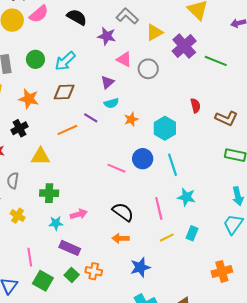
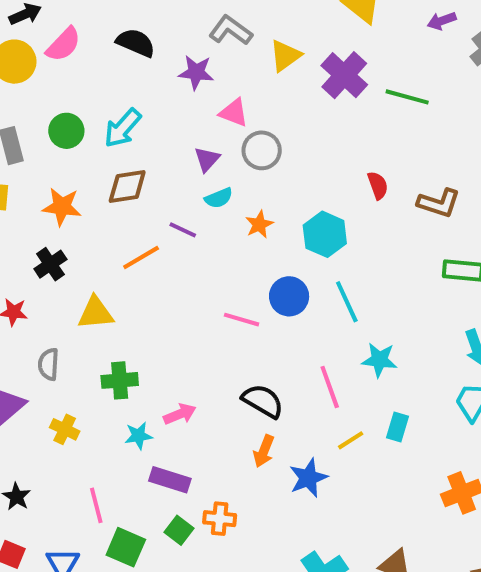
gray circle: (148, 69) -> (262, 150), moved
orange arrow: (121, 238) -> (264, 451), turned -63
blue star: (140, 267) -> (308, 478), moved

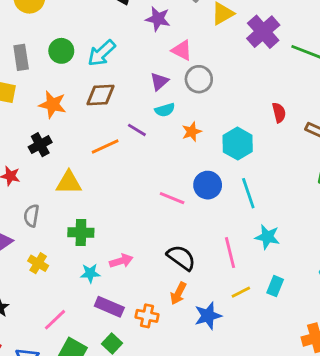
pink line: (96, 505) -> (55, 320), turned 55
orange cross: (220, 519) -> (147, 316), moved

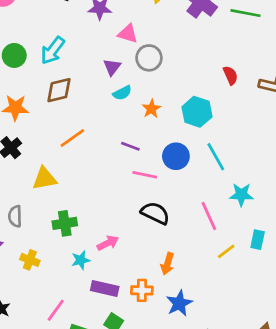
purple line: (137, 130) -> (130, 146), moved
black semicircle: (181, 258) -> (155, 213), moved
blue star: (208, 316) -> (179, 303), moved

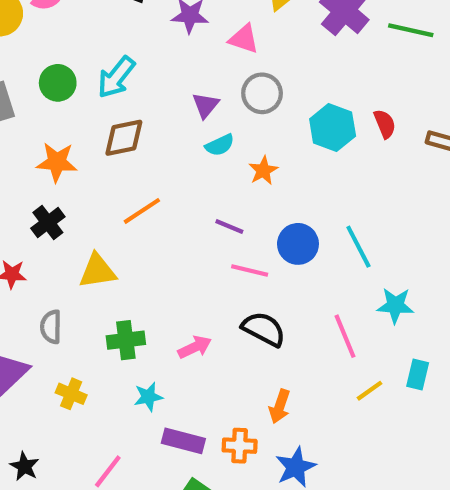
pink triangle: (128, 34) -> (244, 39), moved
cyan hexagon: (197, 112) -> (333, 127), moved
pink arrow: (108, 243) -> (195, 347), moved

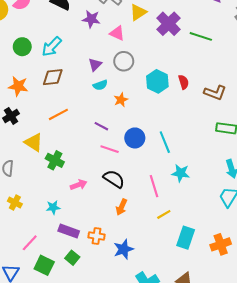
yellow triangle: (97, 271) -> (34, 142), turned 36
green cross: (126, 340) -> (55, 160), moved, turned 30
cyan rectangle: (418, 374) -> (186, 238), moved, size x1.5
orange arrow: (280, 406) -> (122, 207), moved

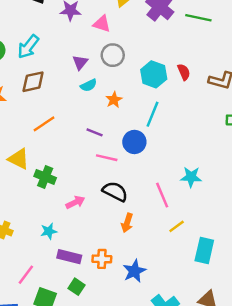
cyan line: (165, 142) -> (152, 114), moved, turned 50

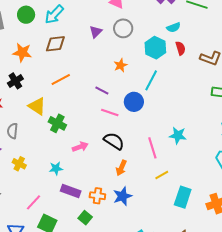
cyan semicircle: (89, 85) -> (173, 27), moved
blue star: (134, 271) -> (122, 196), moved
green square: (76, 287) -> (85, 218), moved

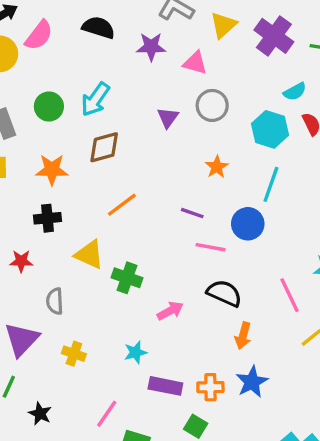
black cross: (15, 81) -> (48, 218), turned 35

